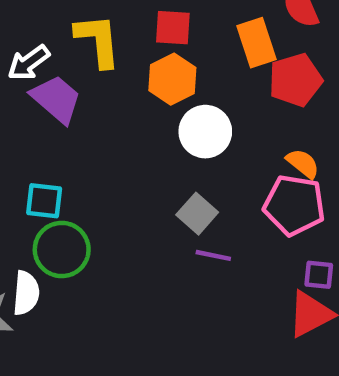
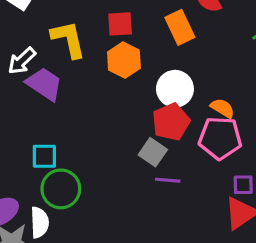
red pentagon: (295, 80) -> (171, 122), moved
white circle: (205, 132) -> (175, 89), moved

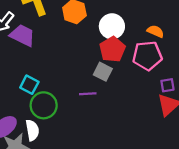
orange semicircle: (223, 108) -> (155, 31), moved
cyan square: (44, 156) -> (29, 85), turned 36
purple line: (168, 180) -> (88, 94), moved

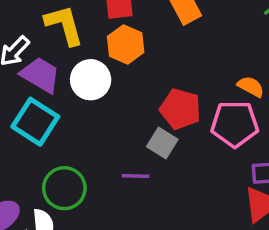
white circle: (112, 26) -> (91, 80), moved
red pentagon: (112, 49) -> (180, 109), turned -30
cyan square: (29, 85) -> (35, 122), moved, size x1.5

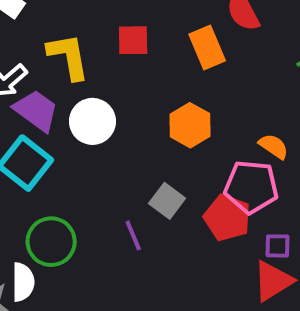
orange hexagon: (126, 44) -> (190, 125), moved
red pentagon: (180, 109) -> (227, 218), moved
purple line: (136, 176) -> (133, 235), turned 60

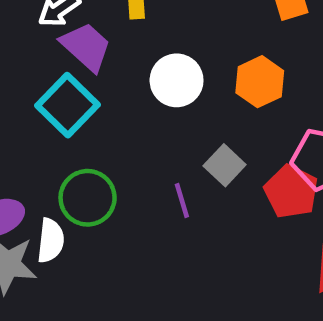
white circle: (92, 121) -> (177, 80), moved

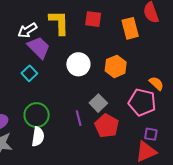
cyan square: (68, 105) -> (29, 73), size x0.6
red pentagon: (291, 192) -> (107, 126), moved
white semicircle: (51, 240) -> (38, 137), moved

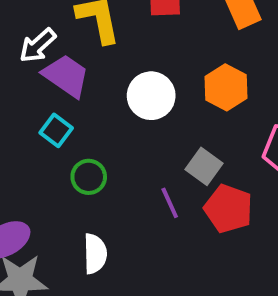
green circle: (37, 115) -> (89, 177), moved, size x0.7

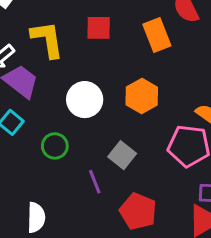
green circle: (89, 177) -> (55, 146), moved
red pentagon: (228, 209) -> (138, 211), moved

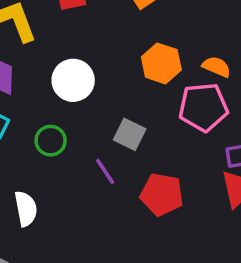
orange hexagon: (142, 96) -> (161, 63), moved
white semicircle: (36, 218) -> (26, 209), moved

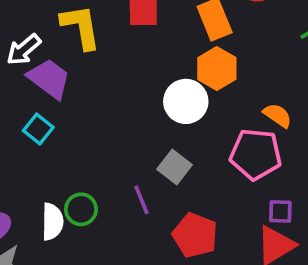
orange hexagon: (161, 63) -> (217, 68), moved
white circle: (73, 80) -> (186, 101), moved
green circle: (51, 141) -> (81, 209), moved

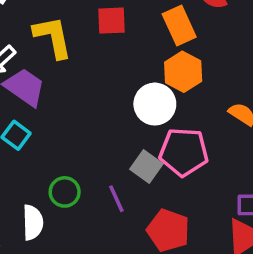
pink pentagon: (256, 154) -> (184, 152), moved
green circle: (81, 209) -> (65, 192), moved

